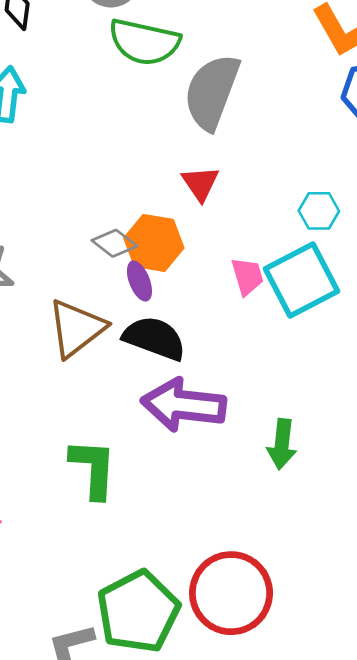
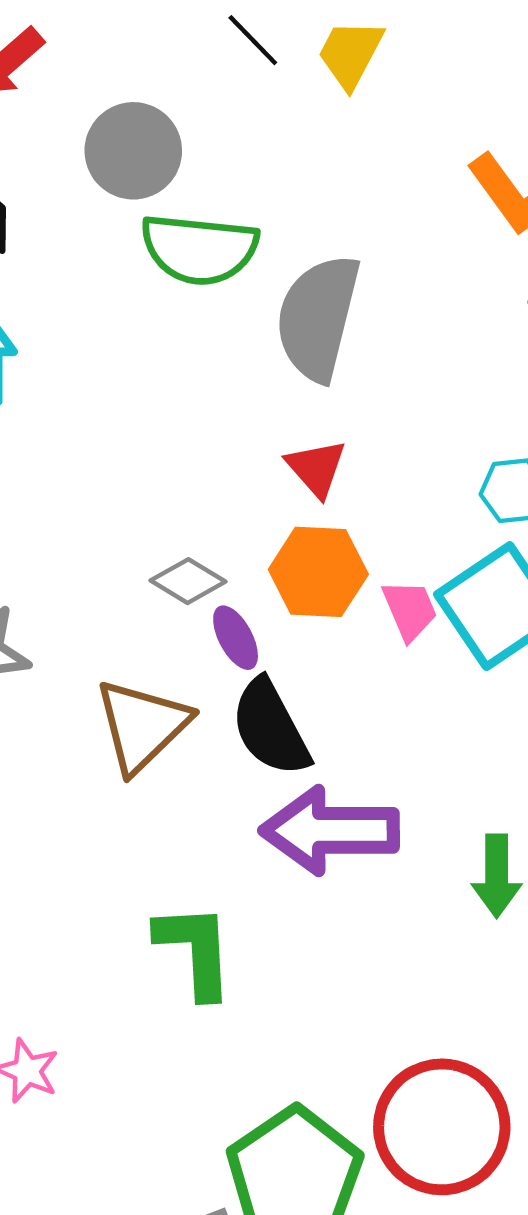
orange hexagon: (154, 243) -> (318, 572), moved
black semicircle: (154, 338) -> (270, 728), turned -132

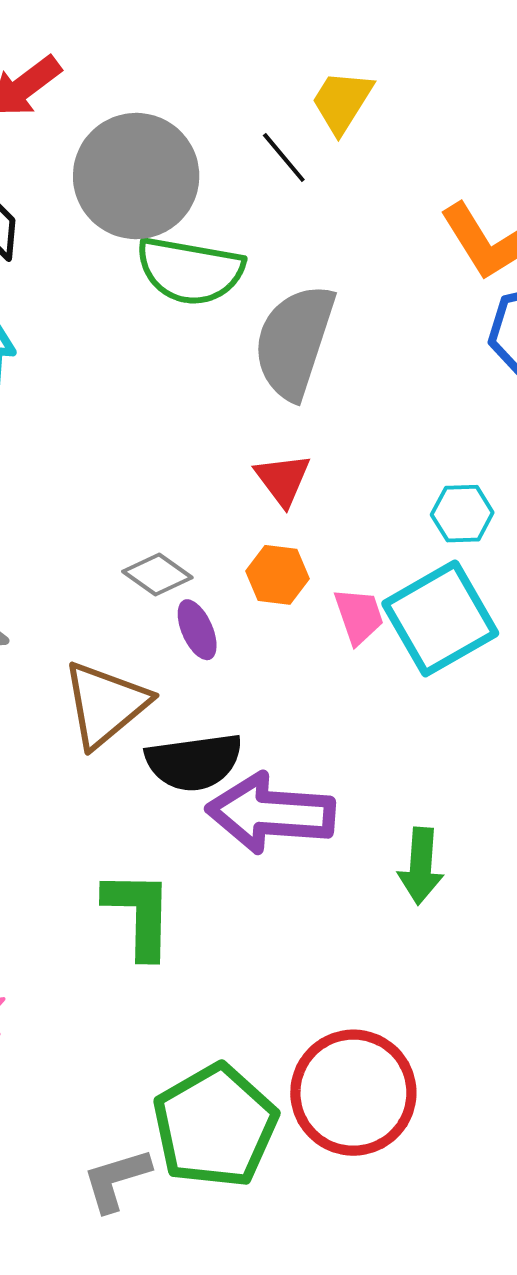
black line: (253, 40) -> (284, 158), moved
gray circle: (133, 151) -> (136, 176), size x1.4
orange hexagon: (318, 572) -> (278, 575), size x0.7
black semicircle: (270, 728) -> (194, 762), moved, turned -74

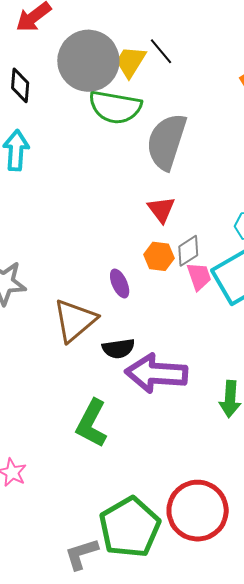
yellow trapezoid: (342, 102) -> (130, 62), moved
gray diamond: (157, 575) -> (188, 251), moved, turned -68
black semicircle: (194, 762) -> (118, 349), size x0.7
green L-shape: (139, 914) -> (92, 423), turned -153

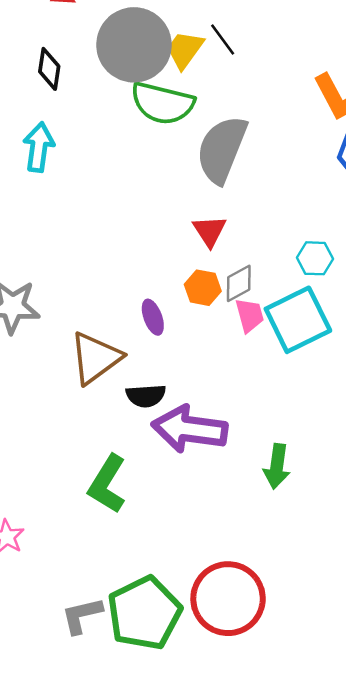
gray L-shape: (81, 554) -> (82, 615), moved

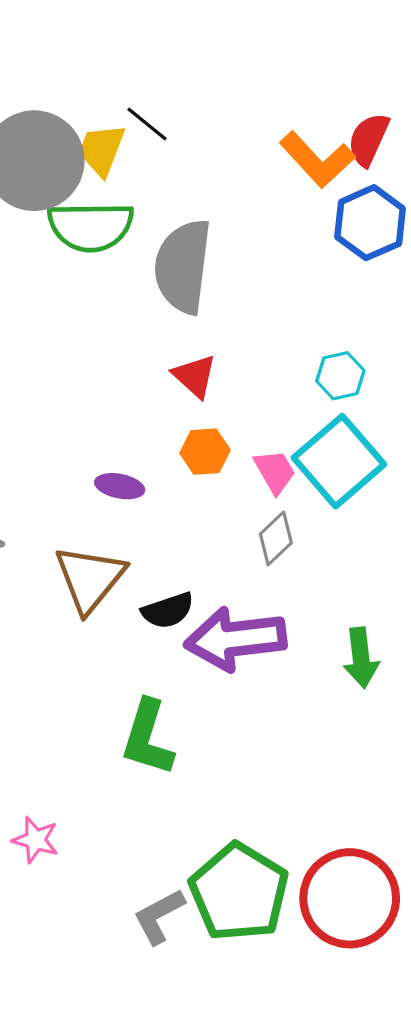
gray diamond: (239, 283) -> (276, 538), moved
purple ellipse: (153, 317) -> (120, 486), moved, turned -44
red circle: (228, 599) -> (350, 898), moved

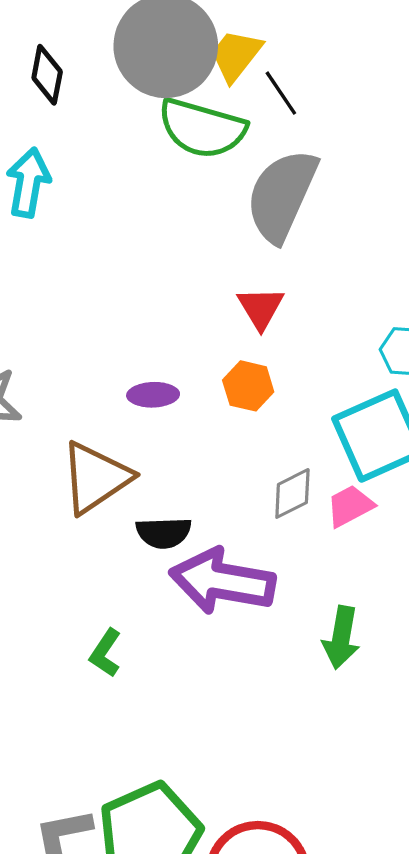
black line: (147, 124) -> (281, 93), moved
pink trapezoid: (275, 471) -> (350, 506), moved, turned -105
purple ellipse: (120, 486) -> (153, 395), turned -30
green L-shape: (148, 738) -> (105, 653), size x0.6

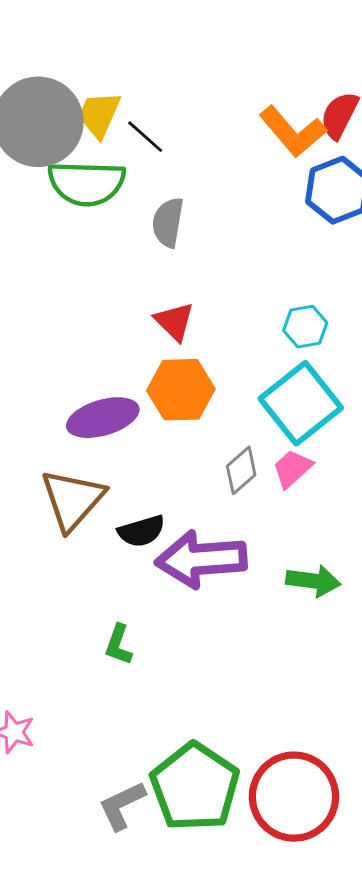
gray semicircle: (282, 195) -> (168, 222), size x0.6
orange hexagon: (248, 386) -> (181, 390), size x1.5
purple ellipse: (153, 395) -> (103, 418), size x1.6
green arrow: (341, 637) -> (313, 581), turned -78

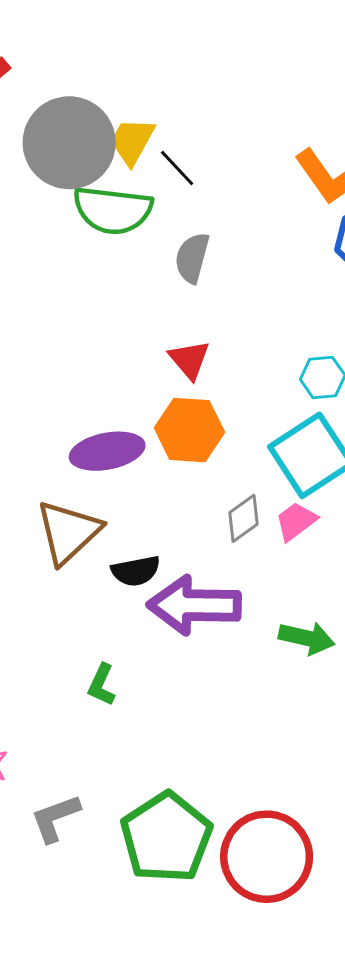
gray L-shape: (122, 806) -> (55, 818), moved

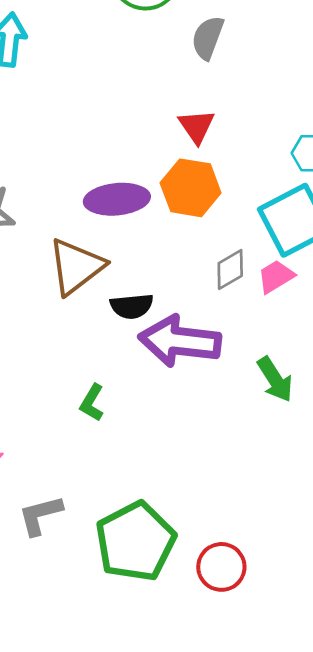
green arrow: (307, 638) -> (275, 379), turned 39
red circle: (267, 857) -> (221, 567), size x0.6

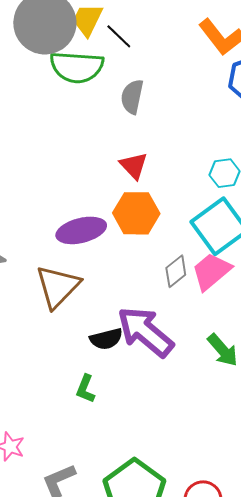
pink trapezoid: (276, 277) -> (211, 271), size x1.4
black semicircle: (132, 306) -> (106, 339), moved
purple arrow: (180, 341) -> (145, 332), turned 42

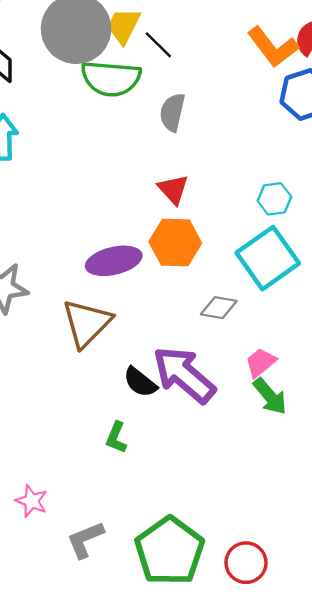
gray diamond: (176, 271) -> (219, 308), turned 48
pink trapezoid: (211, 271) -> (261, 363), moved, size x0.7
black semicircle: (106, 339) -> (140, 382), turned 52

